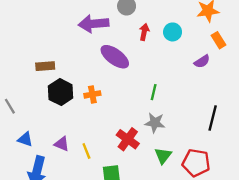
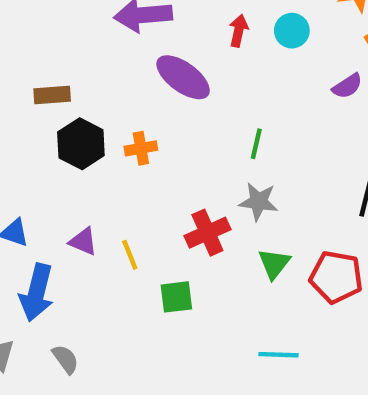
red cross: (128, 139) -> (207, 233), turned 30

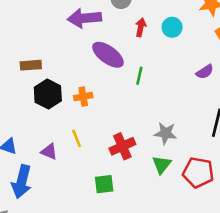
purple semicircle: (347, 86) -> (205, 72), moved
green line: (256, 144) -> (139, 76), moved
gray star: (259, 202) -> (166, 133), moved
yellow line: (130, 255) -> (77, 138), moved

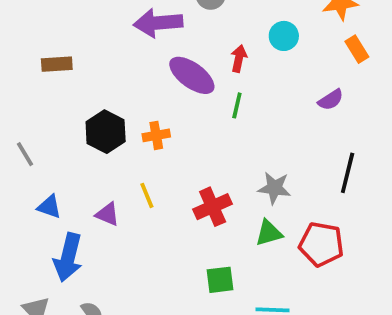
red arrow: (141, 27) -> (239, 58), moved
brown rectangle: (31, 65) -> (57, 64), moved
green triangle: (162, 165) -> (269, 233), turned 36
green square: (104, 184) -> (220, 280), moved

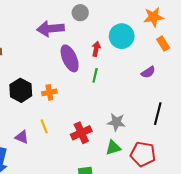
cyan circle: (284, 36) -> (122, 36), size x1.5
purple ellipse: (192, 75) -> (70, 58), turned 30

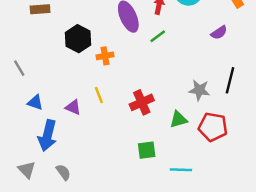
green line: (95, 75) -> (158, 36), turned 40
black hexagon: (21, 90) -> (78, 39), moved
gray star: (116, 122) -> (199, 90), moved

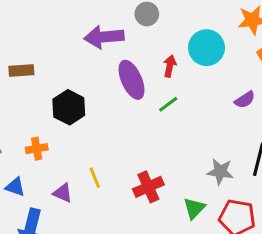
orange cross: (105, 56) -> (37, 149), moved
green triangle: (179, 120) -> (194, 208), turned -30

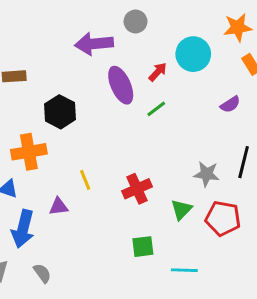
red arrow: (170, 66) -> (158, 72), turned 30
orange cross: (37, 149) -> (29, 152), size x1.6
purple triangle: (63, 193) -> (59, 207), moved, turned -30

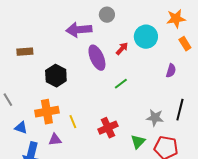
purple semicircle: (230, 104) -> (171, 71), turned -40
green line: (156, 109) -> (121, 84), moved
orange cross: (29, 152) -> (47, 112), moved

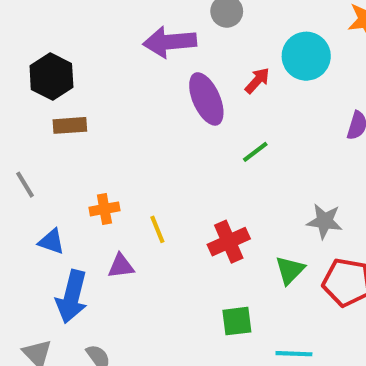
brown rectangle: (25, 52) -> (70, 125), moved
black hexagon: (56, 76) -> (51, 77), moved
orange cross: (47, 112) -> (104, 209), size x0.6

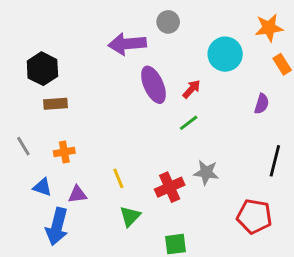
red arrow: (257, 81) -> (191, 89), moved
orange cross: (104, 209) -> (64, 152), moved
gray star: (325, 221) -> (206, 172), moved
purple triangle: (121, 266) -> (77, 194), moved
green triangle: (290, 270) -> (130, 216), moved

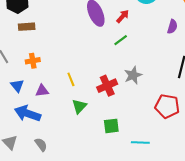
gray star: (206, 172) -> (133, 75), turned -30
blue triangle: (42, 187) -> (17, 86), turned 32
blue arrow: (57, 227) -> (28, 114), turned 95

